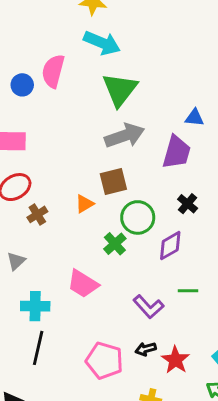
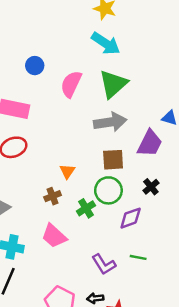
pink semicircle: (53, 71) -> (71, 84), moved
brown square: (113, 181) -> (113, 160), moved
orange triangle: (84, 204) -> (67, 171), turned -35
brown cross: (37, 214) -> (53, 196), moved

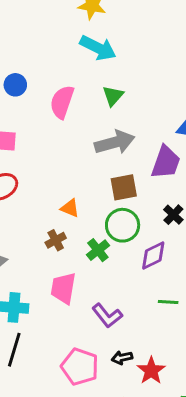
green triangle: (113, 84) -> (113, 96), size x0.6
orange triangle: (67, 171) -> (70, 208), turned -35
pink trapezoid: (54, 236) -> (63, 288), turned 64
purple L-shape: (104, 264) -> (107, 316), moved

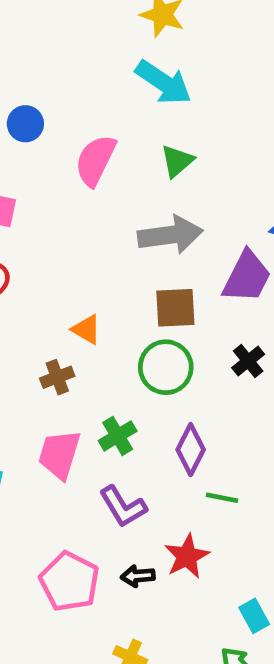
green cross: (98, 250) -> (118, 436), moved
purple diamond: (153, 256) -> (191, 450), moved, turned -44
red star: (151, 371) -> (187, 556), moved

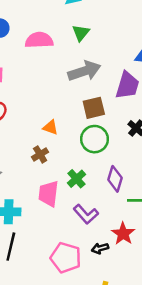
pink semicircle: (96, 160) -> (39, 40), turned 72

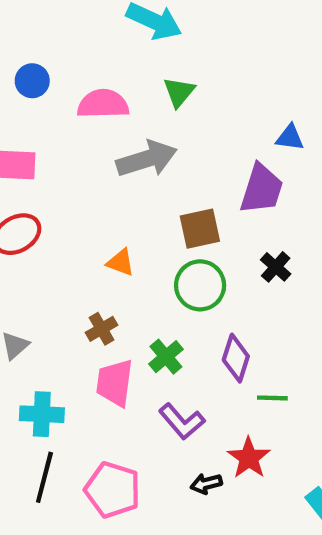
gray arrow: (84, 71) -> (147, 159), moved
brown cross: (40, 154) -> (102, 329), moved
pink pentagon: (66, 258) -> (113, 490), moved

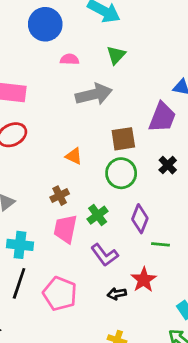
blue circle: (32, 81) -> (45, 24), moved, size x1.6
pink semicircle: (103, 104) -> (70, 59), size x0.6

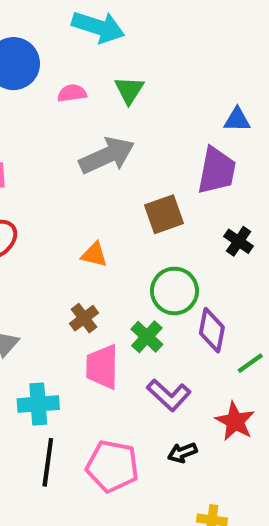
pink semicircle: (70, 59) -> (72, 93), moved
green circle: (121, 173) -> (174, 291), moved
green line: (160, 244) -> (250, 363), turned -30
black arrow: (117, 294) -> (182, 453), moved

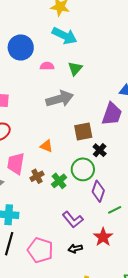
black cross: (239, 241) -> (100, 150), moved
green cross: (147, 337) -> (59, 181), moved
pink trapezoid: (102, 367) -> (16, 164), moved

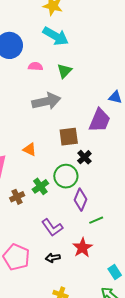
brown cross: (37, 176) -> (17, 197), moved

